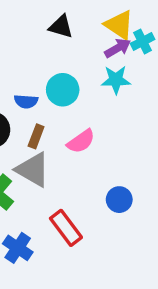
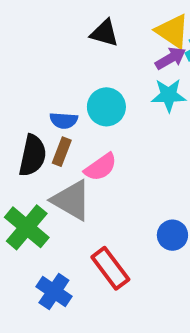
brown rectangle: (36, 136) -> (62, 152), moved
pink semicircle: (81, 141) -> (101, 167), moved

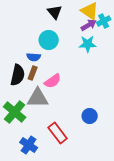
black triangle: (104, 33) -> (55, 12), turned 35
cyan circle: (106, 107) -> (49, 40), moved
gray triangle: (71, 200) -> (38, 98), turned -30

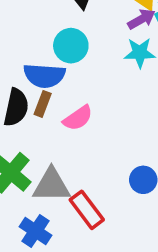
blue semicircle: (34, 57) -> (44, 76), size x1.6
gray triangle: (38, 98) -> (51, 185), moved

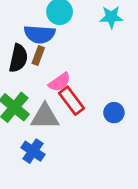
pink semicircle: (78, 118) -> (60, 82), moved
red rectangle: (87, 210) -> (71, 101), moved

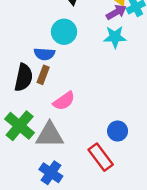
blue semicircle: (40, 34) -> (44, 54), size x0.7
red rectangle: (71, 101) -> (101, 157), moved
blue cross: (33, 151) -> (51, 173), moved

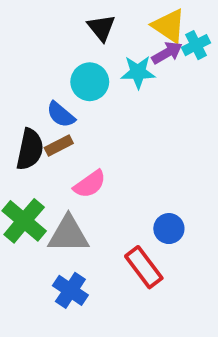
cyan star: (115, 37) -> (138, 72), moved
blue semicircle: (44, 54) -> (61, 115), turned 36
brown rectangle: (43, 75) -> (59, 145), turned 42

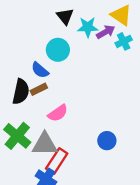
yellow triangle: (169, 26) -> (121, 15), moved
cyan cross: (196, 45) -> (124, 41), moved
cyan star: (138, 72) -> (88, 27), moved
red rectangle: (144, 267) -> (57, 161), moved, turned 70

